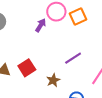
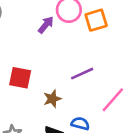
red square: (27, 68) -> (20, 78), turned 36

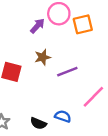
brown star: (52, 99) -> (43, 57), moved

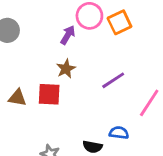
brown star: (43, 57) -> (66, 69), moved

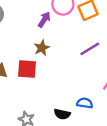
purple line: (113, 80) -> (90, 49), moved

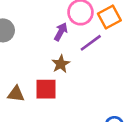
purple line: (90, 49) -> (91, 43), moved

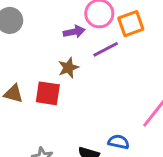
purple arrow: (61, 32) -> (74, 32), turned 42

